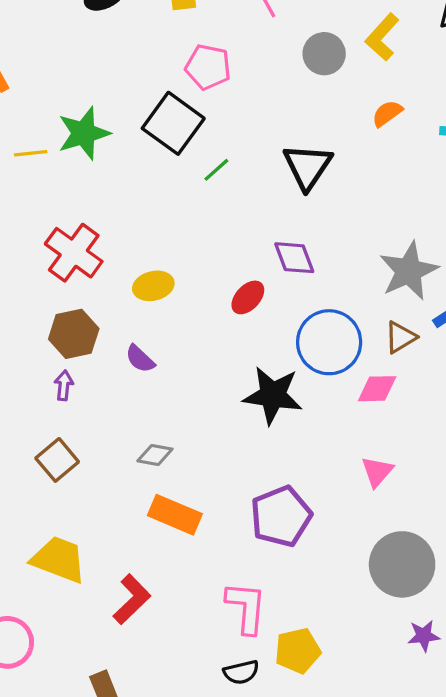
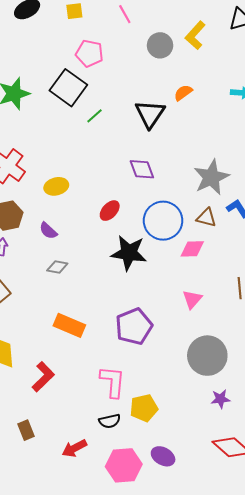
orange semicircle: (387, 113) -> (183, 93), moved
red ellipse: (248, 297) -> (110, 211), moved
brown triangle: (400, 337) -> (206, 218), turned 45
gray diamond: (155, 455) -> (57, 267), moved

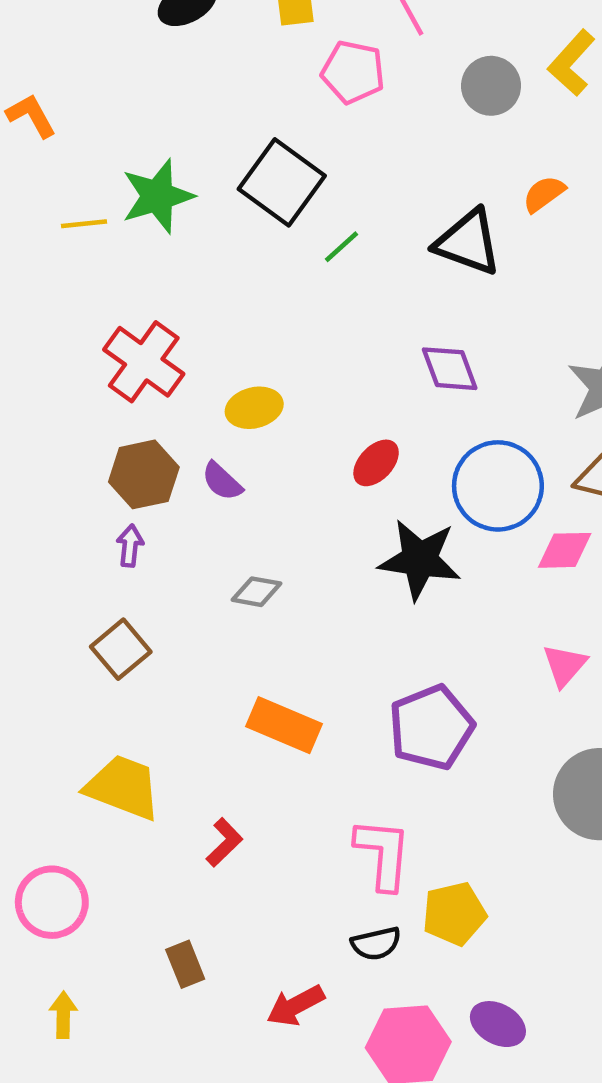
pink pentagon: (90, 53) -> (353, 72), moved
black triangle: (150, 114) -> (468, 242), turned -44
purple semicircle: (48, 231) -> (222, 481), moved
red L-shape: (43, 377) -> (224, 842), size x0.7

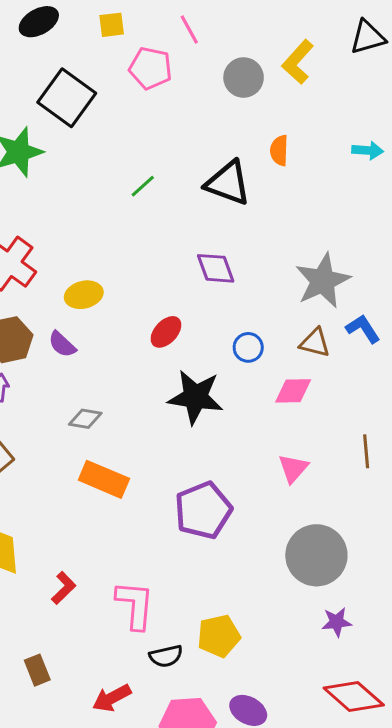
black square: (282, 182) -> (67, 98), moved
orange semicircle: (544, 194) -> (279, 150), turned -52
blue circle: (498, 486) -> (248, 347), size x0.5
orange rectangle: (284, 725) -> (104, 479), moved
pink L-shape: (383, 854) -> (135, 605), moved

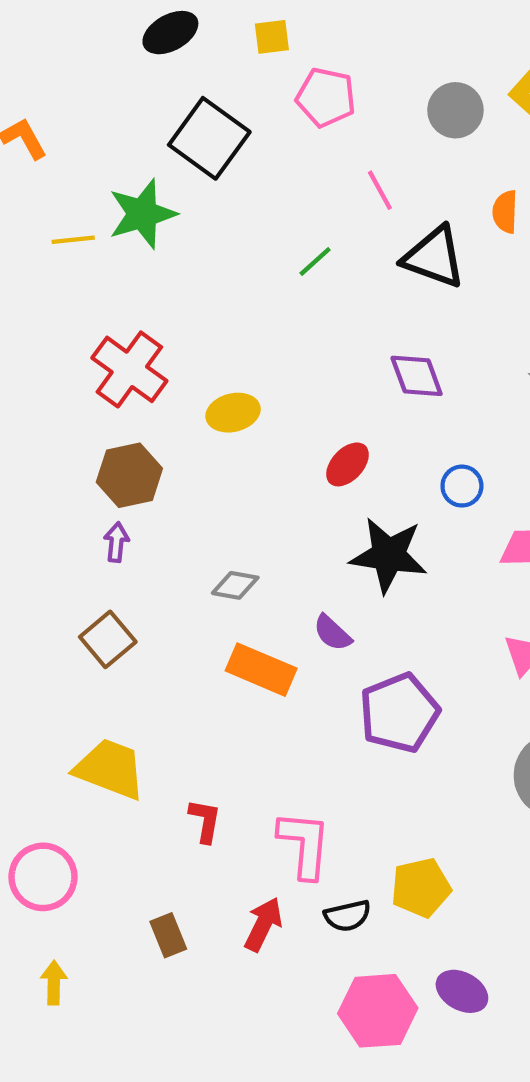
pink line: (189, 29) -> (380, 190), moved
purple semicircle: (62, 344) -> (332, 633), moved
red L-shape: (64, 588) -> (205, 821), turned -36
red arrow: (112, 698) -> (263, 924), moved, turned 144

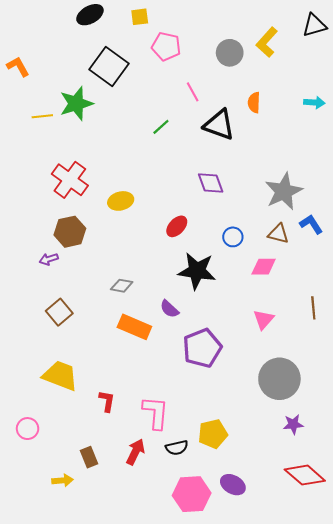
purple arrow: (116, 542) -> (49, 259), moved, turned -114
pink circle: (43, 877) -> (28, 429), size x0.7
yellow arrow: (54, 983) -> (62, 480), moved, turned 84

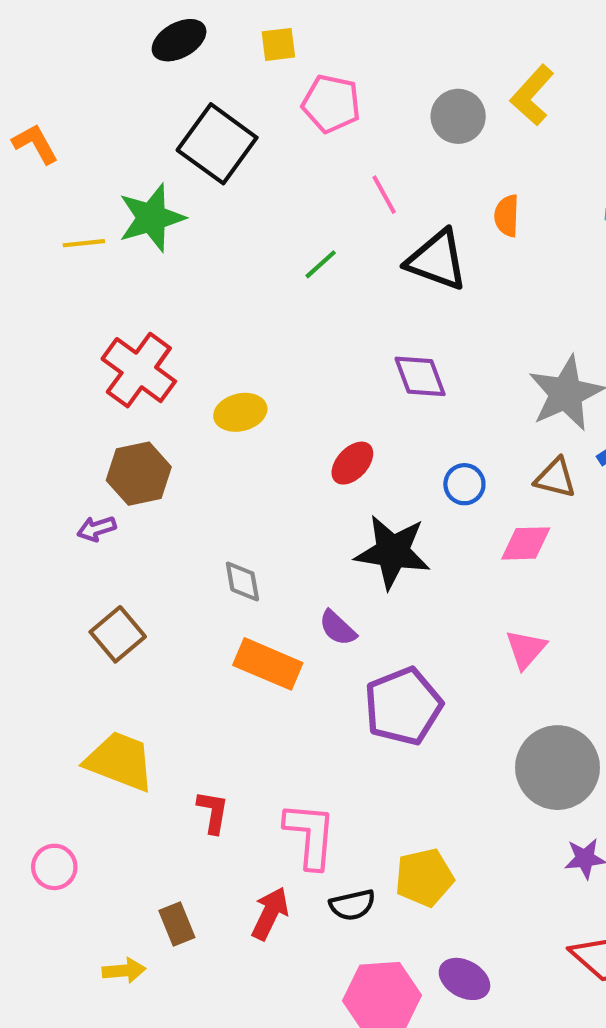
gray diamond: (122, 286) -> (242, 581), turned 70

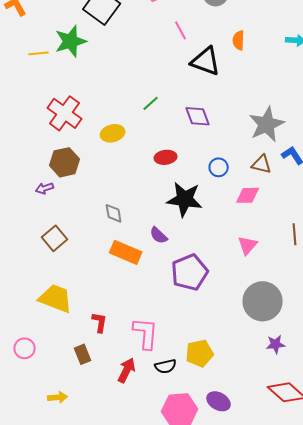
green line: (321, 264) -> (151, 103), moved
red ellipse: (352, 463) -> (166, 157), turned 40
brown rectangle: (177, 924) -> (83, 354), moved

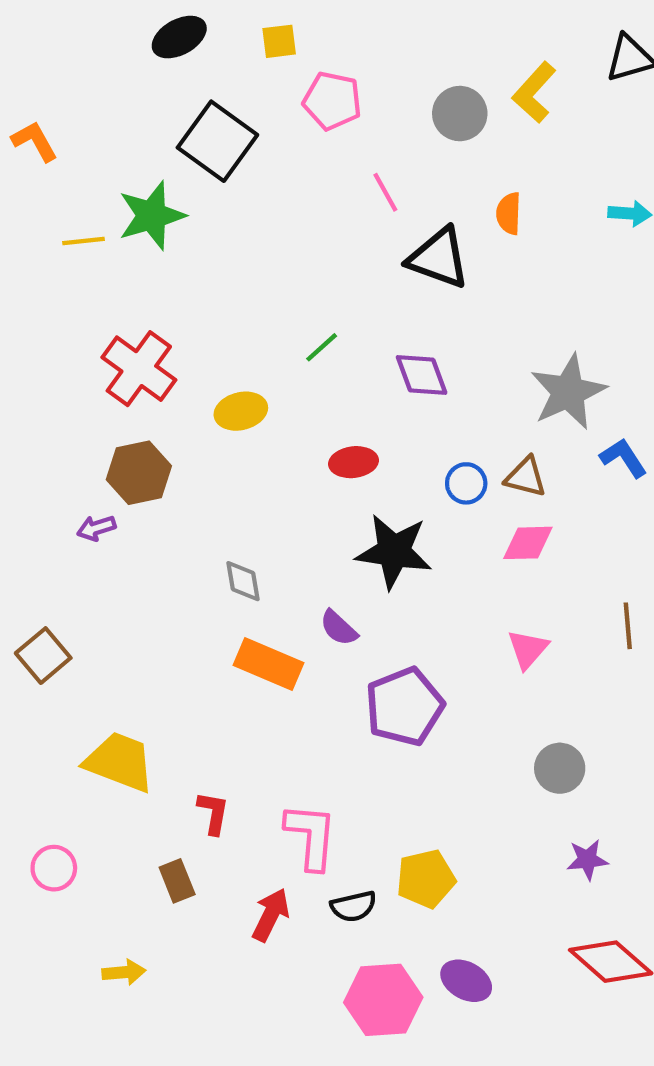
brown triangle: (262, 164) -> (526, 477), moved
brown square: (55, 238) -> (43, 656), moved
gray circle: (263, 301) -> (560, 768), size x0.6

